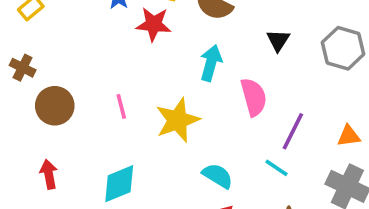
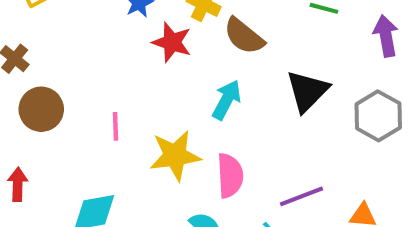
black triangle: (278, 40) -> (307, 91), size x1.6
pink semicircle: (254, 97) -> (230, 176), moved
purple line: (293, 131) -> (302, 196), turned 30

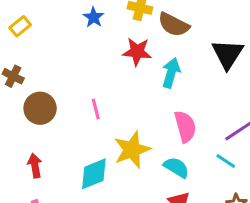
red star: (172, 42) -> (137, 52), moved
yellow star: (175, 156) -> (132, 150), moved

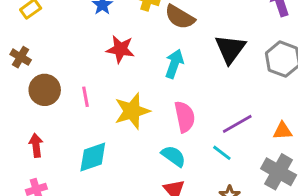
red star: (137, 52) -> (120, 49), moved
pink line: (96, 109) -> (86, 97), moved
yellow star: (132, 150) -> (132, 111), moved

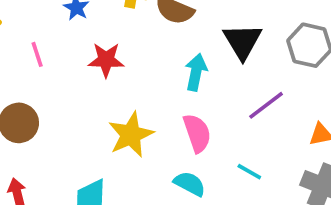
cyan arrow: (174, 64) -> (196, 72), moved
pink line: (86, 97) -> (37, 54), moved
purple line: (237, 124) -> (266, 105), moved

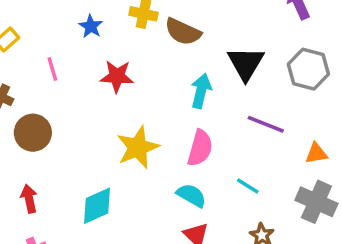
purple line: (266, 105) -> (266, 124), turned 57
pink semicircle: (197, 133) -> (200, 148), turned 33

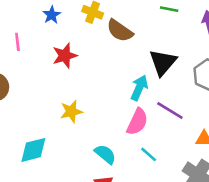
red star: (117, 76) -> (65, 56), turned -30
cyan arrow: (201, 91) -> (139, 88), moved
yellow star: (138, 147) -> (71, 111), size x0.7
pink semicircle: (200, 148) -> (137, 122), moved

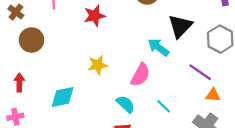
cyan arrow: (139, 88) -> (158, 47), turned -80
purple line: (170, 110) -> (200, 72), moved
pink semicircle: (137, 122) -> (140, 75), moved

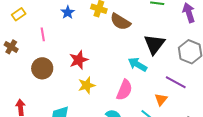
red star: (95, 16) -> (79, 60), moved
brown circle: (32, 40) -> (42, 68), moved
orange triangle: (213, 95) -> (161, 100), moved, turned -48

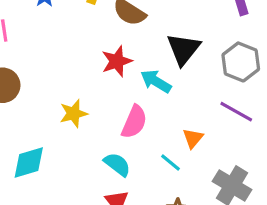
red star: (79, 60) -> (117, 61), moved
purple line: (176, 82) -> (236, 112), moved

